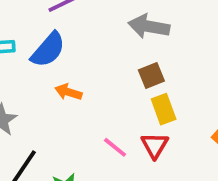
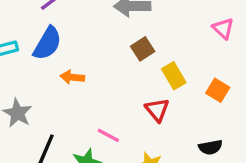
yellow rectangle: (164, 109) -> (174, 76), moved
pink line: (115, 147) -> (108, 135), moved

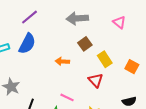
pink triangle: (223, 28) -> (119, 22), moved
orange arrow: (72, 77) -> (62, 61), moved

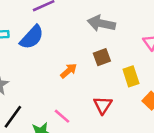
yellow rectangle: (105, 59) -> (131, 76), moved
orange arrow: (62, 61) -> (69, 71), turned 120

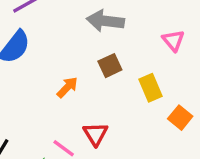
red triangle: (103, 105) -> (95, 134), moved

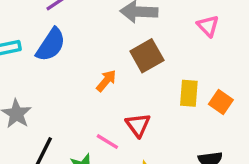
brown square: (110, 66) -> (147, 56), size x1.4
yellow rectangle: (151, 88) -> (189, 93), moved, turned 32

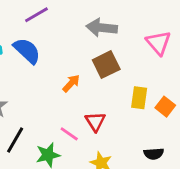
pink triangle: (208, 26) -> (158, 43), size x1.4
blue semicircle: (51, 45) -> (27, 51), turned -84

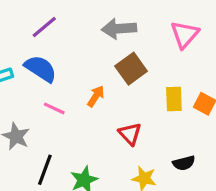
pink triangle: (158, 43) -> (185, 34), turned 32
pink line: (69, 134) -> (54, 108), moved
black semicircle: (154, 154) -> (184, 163), moved

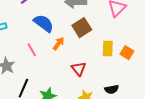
blue semicircle: (41, 69) -> (44, 23), moved
pink line: (54, 108) -> (32, 50), turned 32

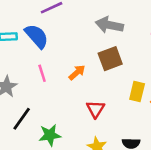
blue semicircle: (44, 23) -> (37, 36), moved

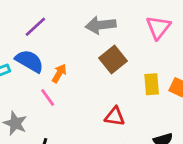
orange arrow: (77, 72) -> (59, 73), moved
red triangle: (95, 109) -> (115, 116), turned -36

